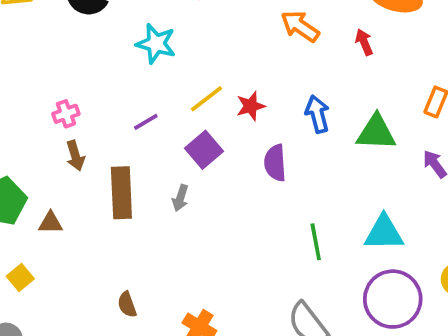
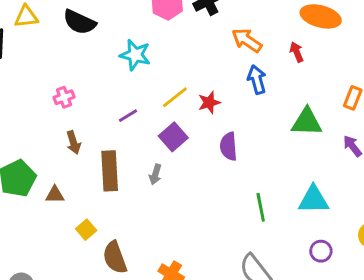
pink cross: (66, 114) -> (64, 97), moved
blue arrow: (317, 114) -> (257, 80), moved
yellow square: (20, 278) -> (86, 230), moved
purple circle: (393, 299) -> (321, 251), size x0.5
brown semicircle: (127, 305) -> (115, 258), size x1.6

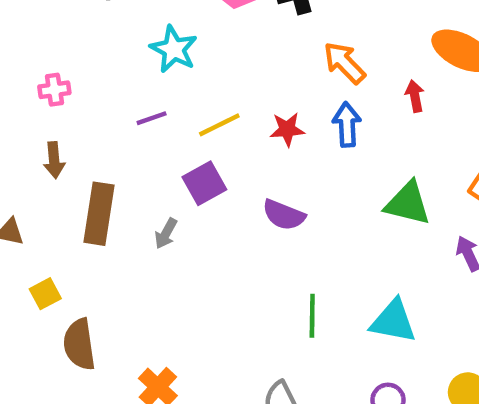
red star: (209, 103) -> (287, 129), moved
purple line: (128, 116) -> (152, 118), moved
purple semicircle: (229, 146) -> (284, 215), turned -76

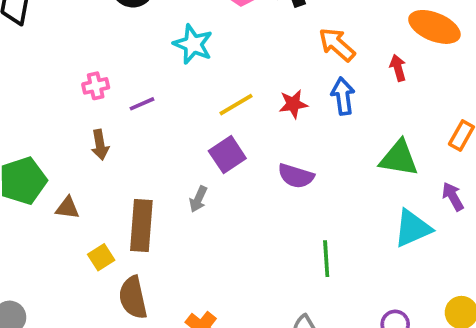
purple line: (152, 118) -> (142, 104), moved
brown rectangle: (99, 214) -> (141, 226), moved
cyan triangle: (393, 321) -> (413, 228), moved, turned -30

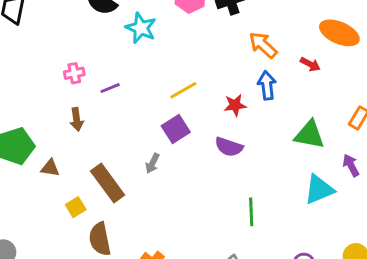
cyan star: (193, 44) -> (141, 28), moved
red arrow: (398, 68) -> (310, 64), turned 132
red star: (293, 104) -> (235, 105), moved
brown rectangle: (141, 226) -> (108, 183), turned -42

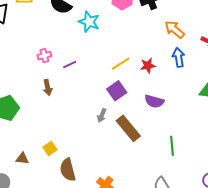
red star: (235, 105) -> (148, 66), moved
brown triangle: (50, 168) -> (22, 158), moved
brown rectangle: (108, 183) -> (128, 128), moved

